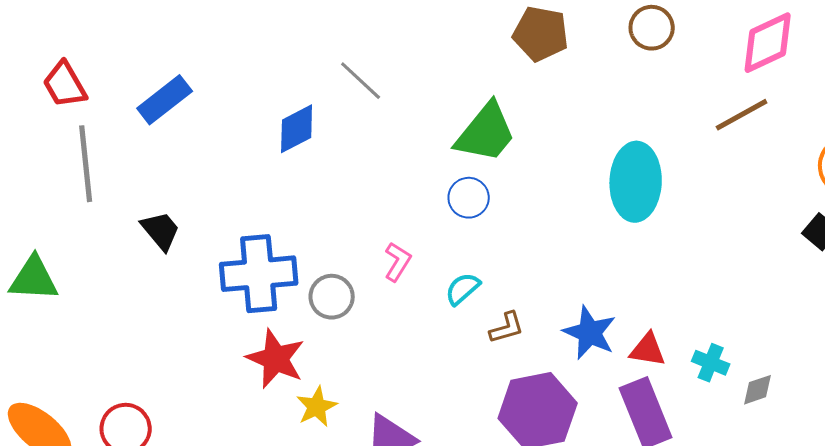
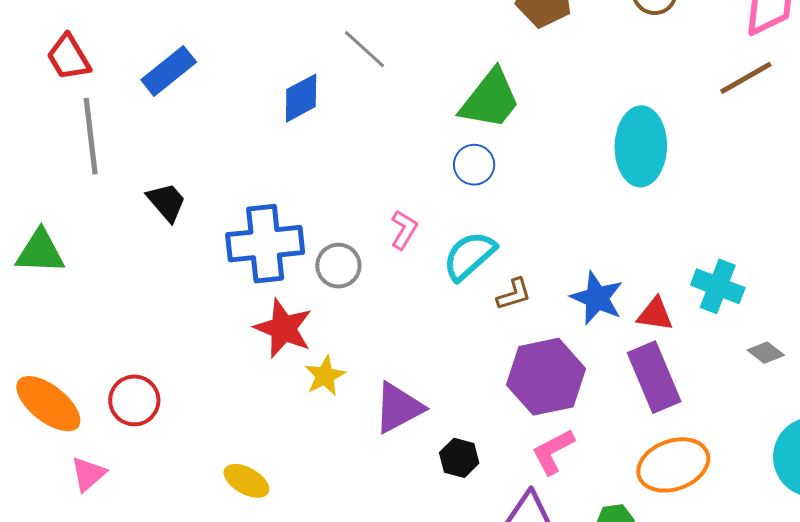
cyan semicircle: (463, 289) -> (469, 256), size x1.5
cyan cross: (711, 363) -> (718, 286), moved, size x1.4
gray diamond: (758, 390) -> (766, 353), turned 57

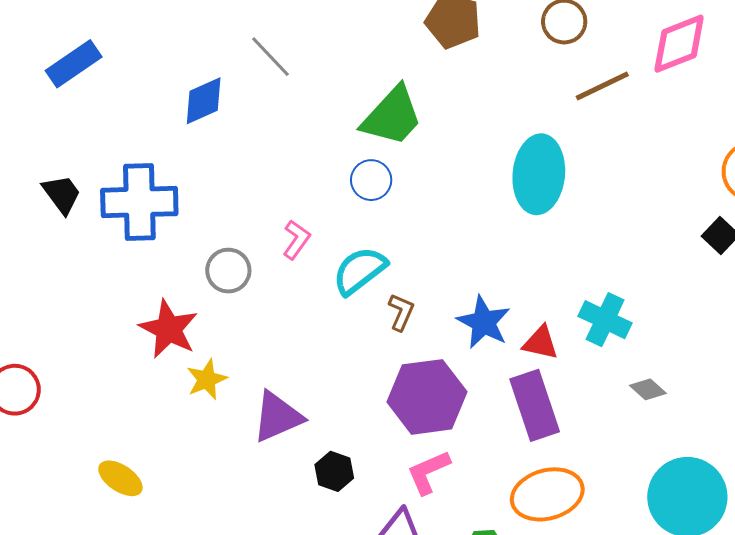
brown line: (746, 78) -> (602, 86), moved
blue cross: (265, 244) -> (139, 202), moved
brown L-shape: (514, 294) -> (401, 312), turned -54

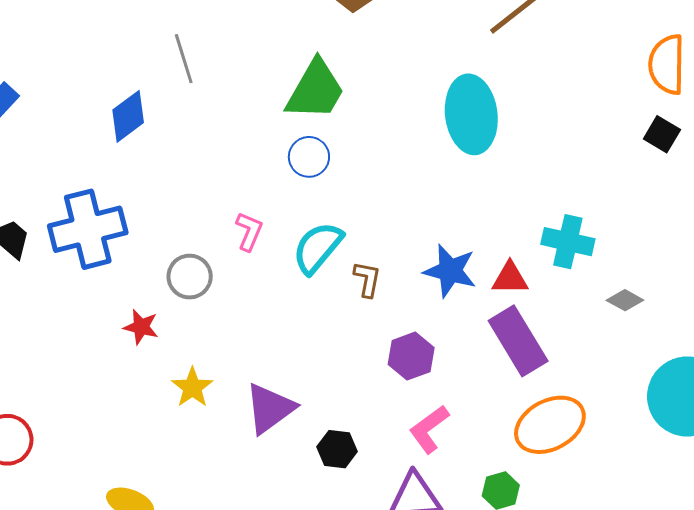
gray line: (270, 57) -> (184, 59), turned 39
red star: (169, 329) -> (141, 327), moved, size x0.6
purple hexagon: (427, 397) -> (411, 356), size x0.6

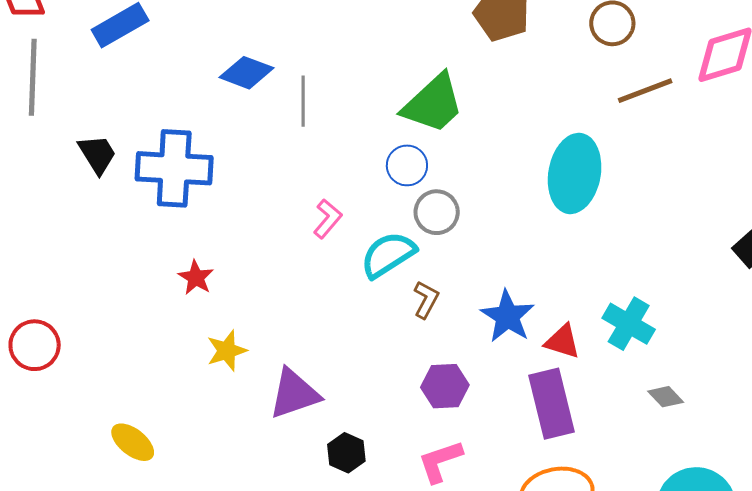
gray line: (184, 59) -> (303, 101), moved
blue diamond: (128, 116) -> (247, 73), turned 40
gray circle: (190, 277) -> (437, 212), moved

